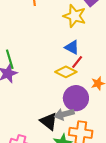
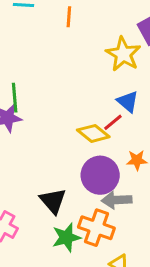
blue triangle: (72, 47) -> (128, 102), moved
gray arrow: (64, 114) -> (117, 200), moved

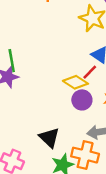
purple circle: (100, 175) -> (82, 100), moved, size x0.7

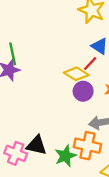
black triangle: (49, 138) -> (37, 145), moved, turned -30

